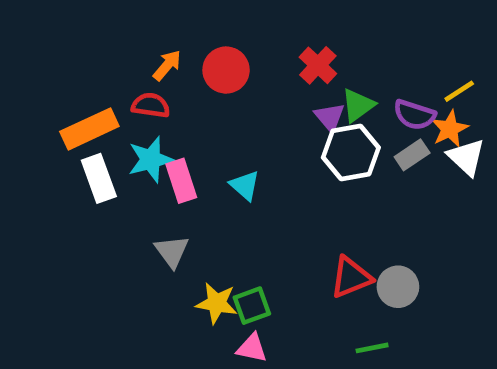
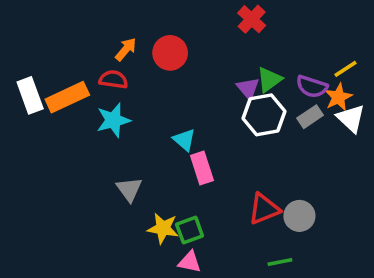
red cross: (318, 65) -> (252, 19), moved
white rectangle: (99, 178) -> (30, 95), moved
pink rectangle: (181, 181) -> (202, 168), moved

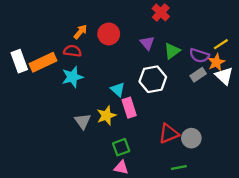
purple triangle: (248, 88) -> (147, 43), moved
white hexagon: (264, 115) -> (153, 79), moved
yellow star: (163, 228) -> (106, 115), moved, turned -30

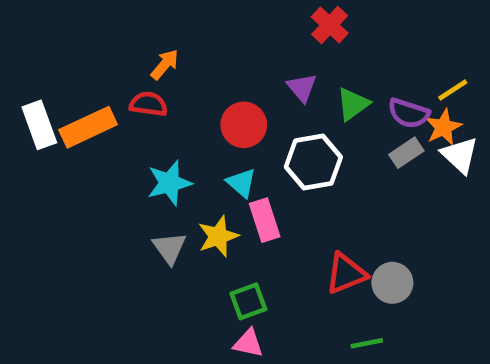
red circle: (109, 34) -> (244, 125), moved
cyan star: (72, 77) -> (169, 183), moved

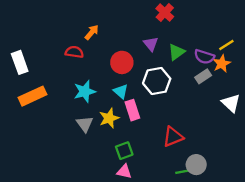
orange arrow: (165, 64) -> (92, 32), moved
orange rectangle: (88, 127) -> (32, 96), moved
white triangle: (460, 155) -> (231, 103), moved
gray circle: (392, 283) -> (196, 165), moved

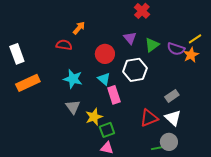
gray rectangle: (203, 76) -> (172, 96), moved
cyan star: (85, 91) -> (73, 79), turned 30
white triangle: (231, 103) -> (173, 118), moved
yellow star: (109, 118) -> (94, 117), moved

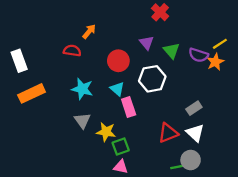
green triangle: (152, 45) -> (171, 51), turned -35
yellow star: (94, 117) -> (106, 132), turned 30

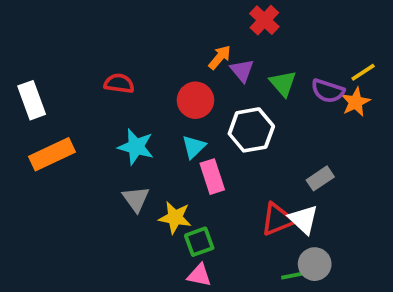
orange arrow: (89, 31) -> (220, 57), moved
cyan triangle: (117, 89) -> (194, 147), turned 35
white triangle: (195, 133) -> (303, 219), moved

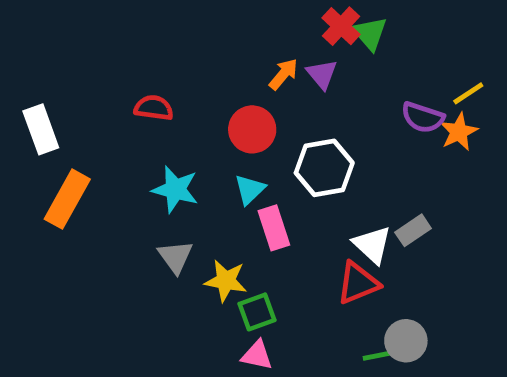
purple triangle: (242, 70) -> (322, 74), moved
green triangle: (283, 83) -> (370, 33), moved
orange rectangle: (52, 154) -> (67, 199), turned -36
white triangle: (303, 219) -> (372, 245), moved

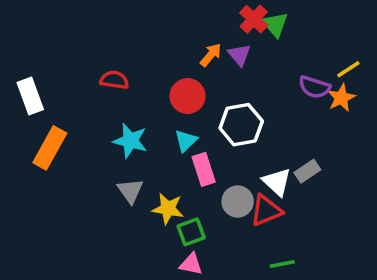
gray circle: (406, 341) -> (238, 202), moved

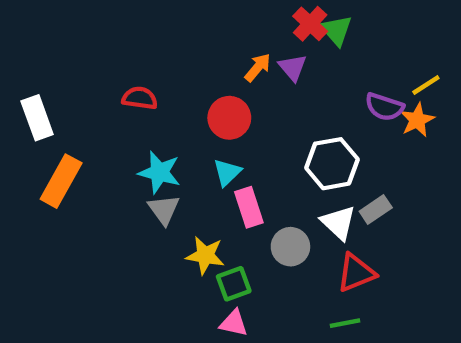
white hexagon: (241, 125) -> (332, 164), moved
gray triangle: (130, 191) -> (164, 210), moved
red triangle: (266, 210) -> (356, 273), moved

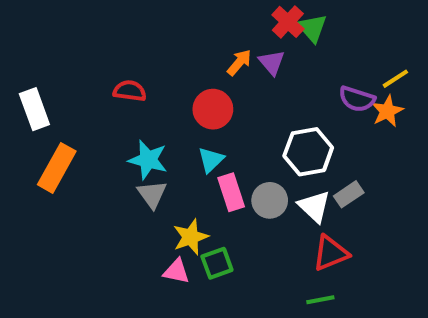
gray circle: (290, 247) -> (270, 200), moved
yellow star: (205, 255) -> (191, 237), turned -30
pink triangle: (234, 323) -> (176, 271), moved

